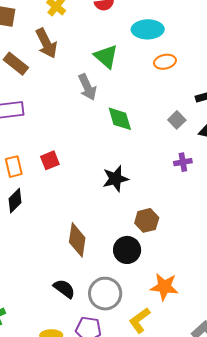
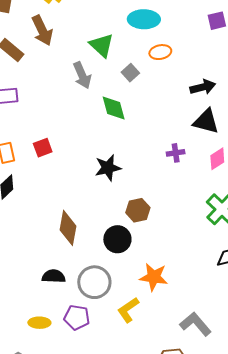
gray square: (177, 120) -> (130, 73), moved
black semicircle: (64, 289) -> (54, 276), turned -35

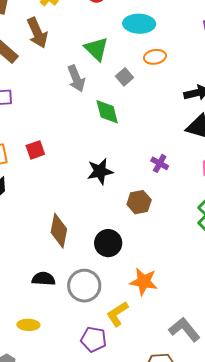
purple cross: (176, 153) -> (160, 163), moved, turned 36
brown hexagon: (138, 210) -> (139, 202), moved
purple pentagon: (77, 317) -> (94, 339), moved

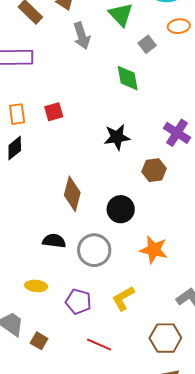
gray arrow: (76, 79) -> (82, 36), moved
purple cross: (160, 163) -> (177, 133), size x1.5
yellow L-shape: (117, 314) -> (123, 298), moved
purple pentagon: (94, 339) -> (78, 302), moved

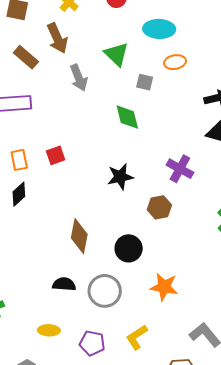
gray square: (147, 44) -> (145, 82), turned -36

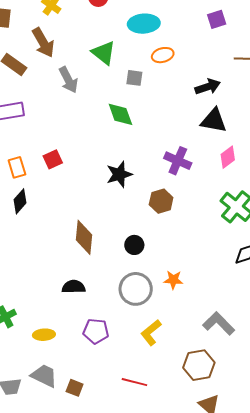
black circle: (129, 248) -> (134, 245), size x0.7
orange star: (164, 287) -> (173, 280), size x0.7
gray circle: (105, 291) -> (136, 289), moved
yellow ellipse: (49, 330) -> (44, 335), moved
purple pentagon: (92, 343) -> (96, 331), moved

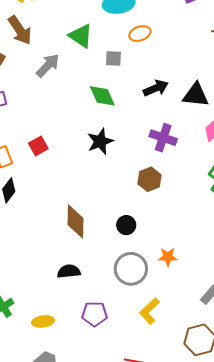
gray arrow: (68, 80) -> (48, 65), turned -104
black arrow: (208, 87) -> (156, 88), moved
black star: (119, 174) -> (100, 141), moved

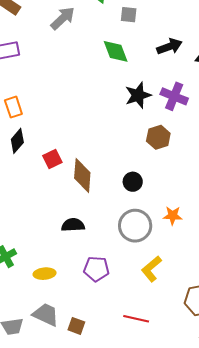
black star: (100, 141) -> (138, 95), moved
red square: (38, 146) -> (52, 159), moved

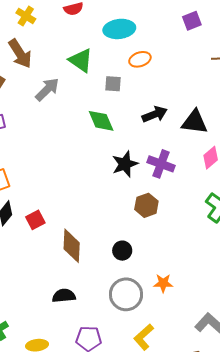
red square: (52, 159) -> (35, 220), moved

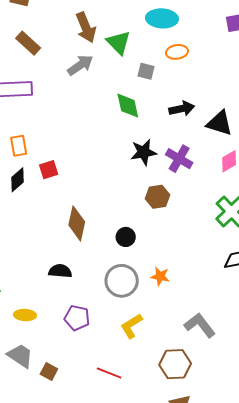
brown arrow: (20, 54) -> (86, 27), moved
red square: (35, 220) -> (49, 170), moved

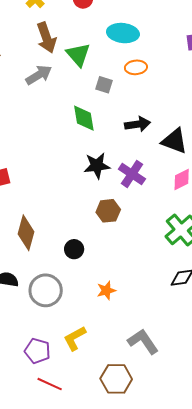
orange star: (160, 276) -> (106, 290), turned -30
gray circle: (122, 281) -> (46, 290), moved
purple pentagon: (77, 318) -> (37, 351), moved

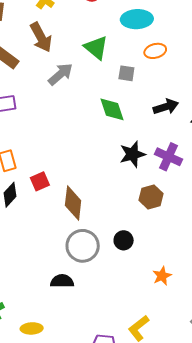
brown arrow: (46, 38) -> (41, 37), moved
brown diamond: (26, 233) -> (73, 203), moved
gray circle: (46, 290) -> (83, 246), moved

